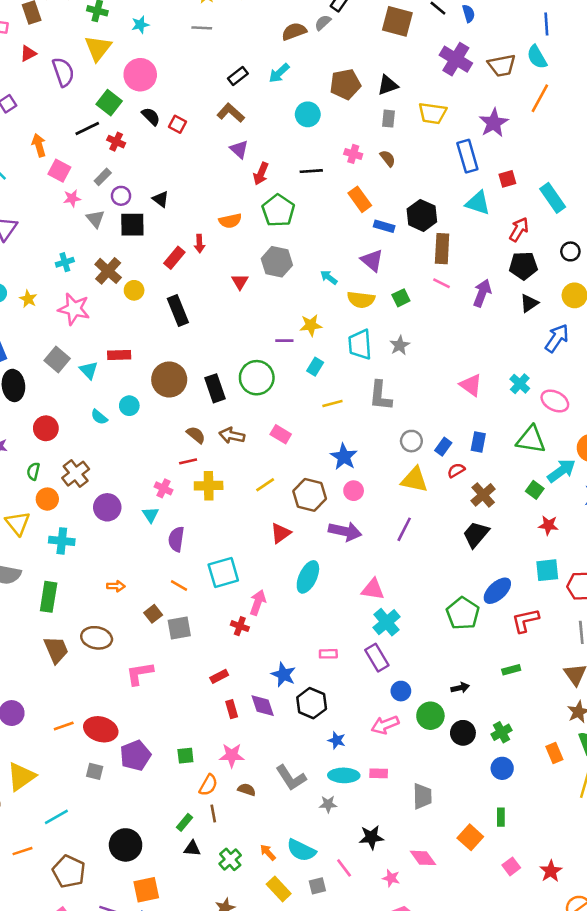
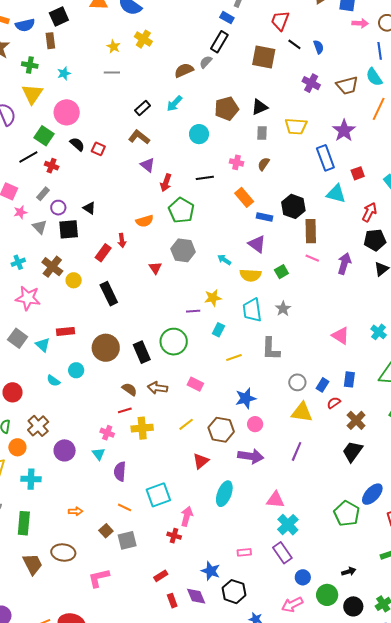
purple cross: (456, 59) -> (311, 83), size x0.7
brown semicircle: (388, 158) -> (264, 164), turned -104
blue star: (344, 457) -> (246, 398), turned 30

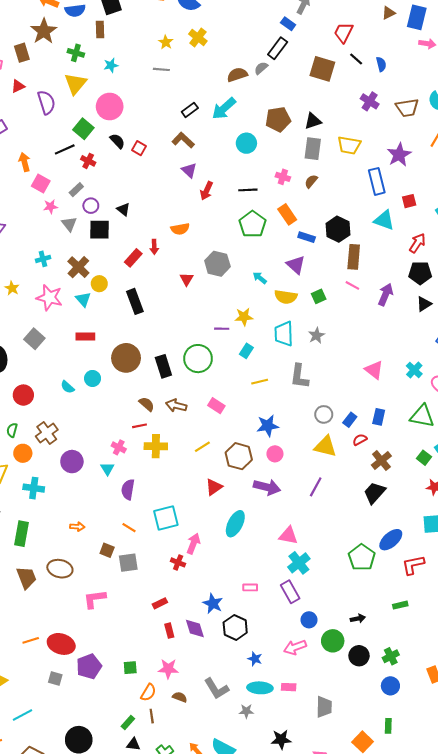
cyan arrow: (174, 103) -> (224, 108), size x1.4
gray rectangle: (262, 133) -> (313, 149), size x1.5
green pentagon: (181, 210) -> (252, 224), moved
cyan triangle: (43, 345) -> (83, 299), moved
brown square: (106, 531) -> (107, 550), turned -32

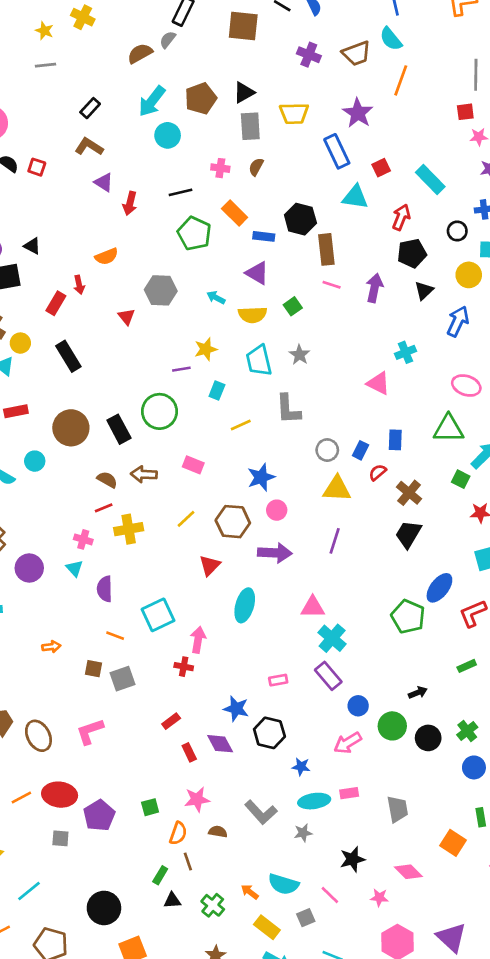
cyan arrow: (224, 108) -> (152, 101), moved
cyan cross: (414, 370) -> (406, 352), moved, turned 35
brown ellipse: (60, 569) -> (38, 736), moved, turned 60

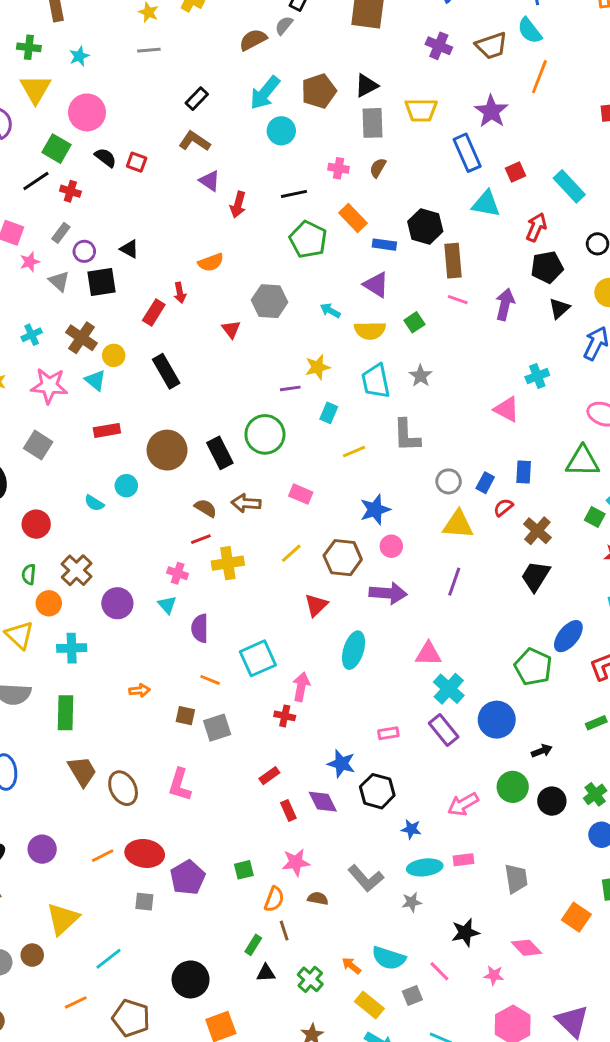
blue circle: (358, 706) -> (497, 720), moved, size x1.6
pink L-shape: (90, 731) -> (180, 785), turned -56

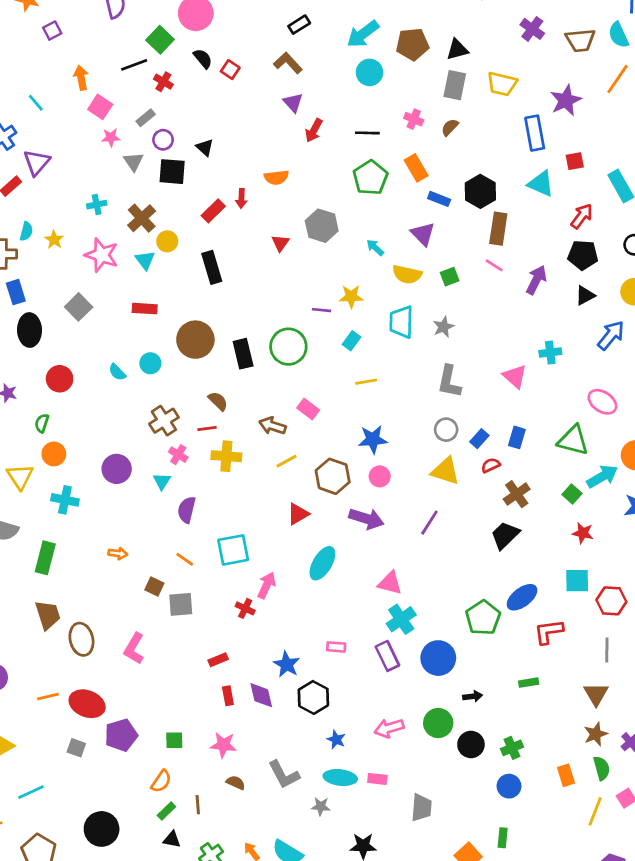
gray L-shape: (407, 435) -> (449, 382), moved
brown arrow: (246, 503) -> (272, 426), moved
brown cross: (77, 570) -> (164, 421), moved
orange semicircle: (274, 899) -> (161, 781), moved

